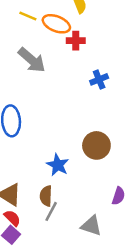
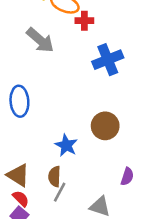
blue cross: (99, 79) -> (108, 60), size x1.6

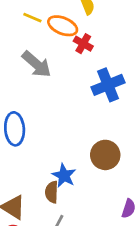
red cross: (84, 21) -> (83, 44), turned 30
brown semicircle: (55, 177) -> (52, 192), moved

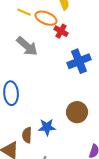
blue star: (64, 176) -> (47, 127), turned -30
brown semicircle: (52, 192) -> (27, 135), moved

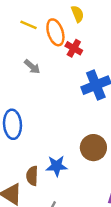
orange ellipse: (46, 18) -> (55, 32), turned 50
gray arrow: (27, 46) -> (32, 67), size x0.6

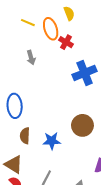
gray arrow: (32, 67) -> (31, 58), turned 32
brown semicircle: (32, 176) -> (25, 136), moved

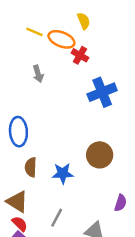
orange ellipse: (51, 29) -> (61, 39), turned -50

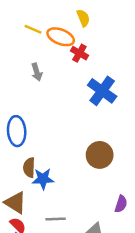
blue cross: (102, 92) -> (102, 91), turned -32
blue star: (63, 173) -> (43, 179), moved
gray line: (57, 218) -> (56, 219), turned 60

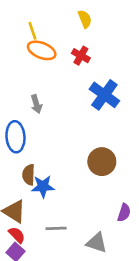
yellow line: (33, 29) -> (32, 31), turned 48
orange ellipse: (61, 37) -> (42, 50), moved
gray arrow: (37, 72) -> (36, 104), moved

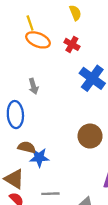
brown semicircle: (29, 175) -> (27, 147), turned 102

